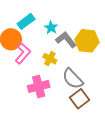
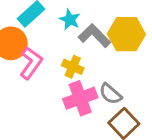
gray semicircle: (73, 79) -> (110, 94), size x0.7
pink cross: (39, 86) -> (80, 98), moved

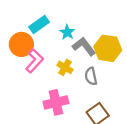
gray semicircle: (110, 94) -> (91, 76), moved, turned 30
pink cross: (80, 98) -> (56, 102), moved

